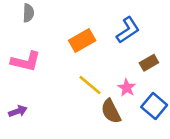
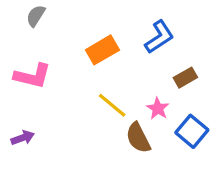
gray semicircle: (28, 13) -> (36, 16), turned -150

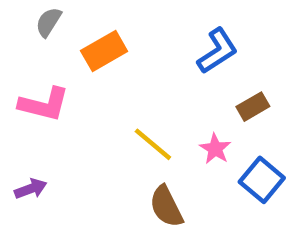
orange rectangle: (102, 50) -> (104, 51), moved
brown semicircle: (138, 138) -> (166, 207), moved

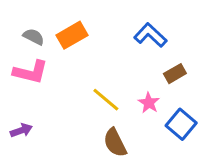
gray semicircle: (48, 22) -> (34, 37), moved, turned 85
blue L-shape: (217, 51) -> (150, 35), turned -104

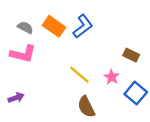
orange rectangle: (72, 35) -> (54, 26), turned 65
blue L-shape: (150, 35) -> (83, 26), moved, turned 100
brown rectangle: (175, 74) -> (131, 55), turned 56

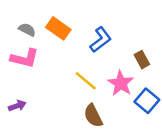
blue L-shape: (83, 26) -> (101, 40), moved
brown rectangle: (131, 55) -> (142, 60), turned 35
pink star: (112, 77) -> (121, 83), size x1.5

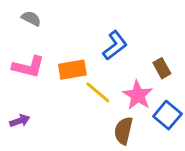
orange rectangle: (58, 28) -> (72, 70), moved, turned -45
gray semicircle: (27, 30) -> (31, 18), moved
brown semicircle: (93, 116) -> (123, 131), moved, turned 40

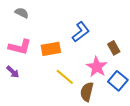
yellow line: (98, 92) -> (65, 77), moved
purple arrow: (20, 121) -> (13, 72), moved, turned 64

